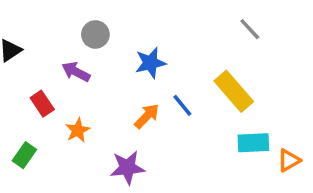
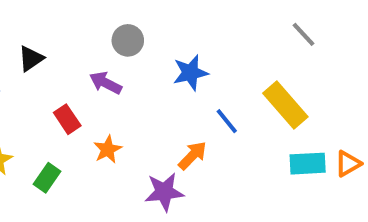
orange arrow: (147, 116) -> (192, 156), moved
orange triangle: (289, 160) -> (348, 164), moved

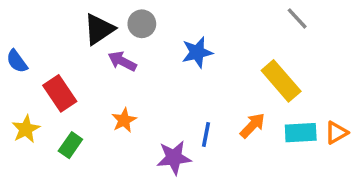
black triangle: (31, 59) -> (99, 29), moved, size x1.4
red rectangle: (67, 119) -> (60, 93), moved, size x1.4
blue line: (227, 121) -> (206, 134), moved, turned 50
orange arrow: (192, 156) -> (252, 126), moved

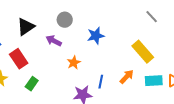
black triangle: (99, 29) -> (26, 27), moved
orange star: (124, 120) -> (74, 63), moved
green rectangle: (70, 145) -> (32, 84), moved

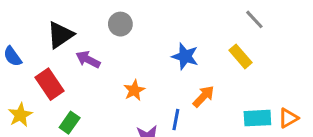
blue star: (96, 36) -> (185, 56), moved, turned 30
purple arrow: (54, 41) -> (88, 59), moved
yellow rectangle: (143, 52) -> (241, 56), moved, size x0.7
orange arrow: (127, 77) -> (204, 96), moved

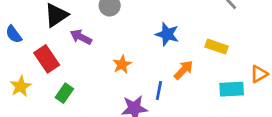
yellow rectangle: (241, 56) -> (217, 47), moved, turned -30
orange triangle: (288, 118) -> (259, 74), moved

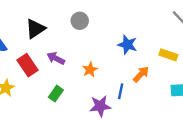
purple arrow: (81, 37) -> (56, 58), moved
green rectangle: (64, 93) -> (56, 94), moved

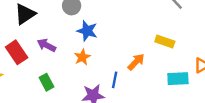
blue star: (127, 45) -> (87, 31), moved
green rectangle: (56, 94) -> (46, 82), turned -63

